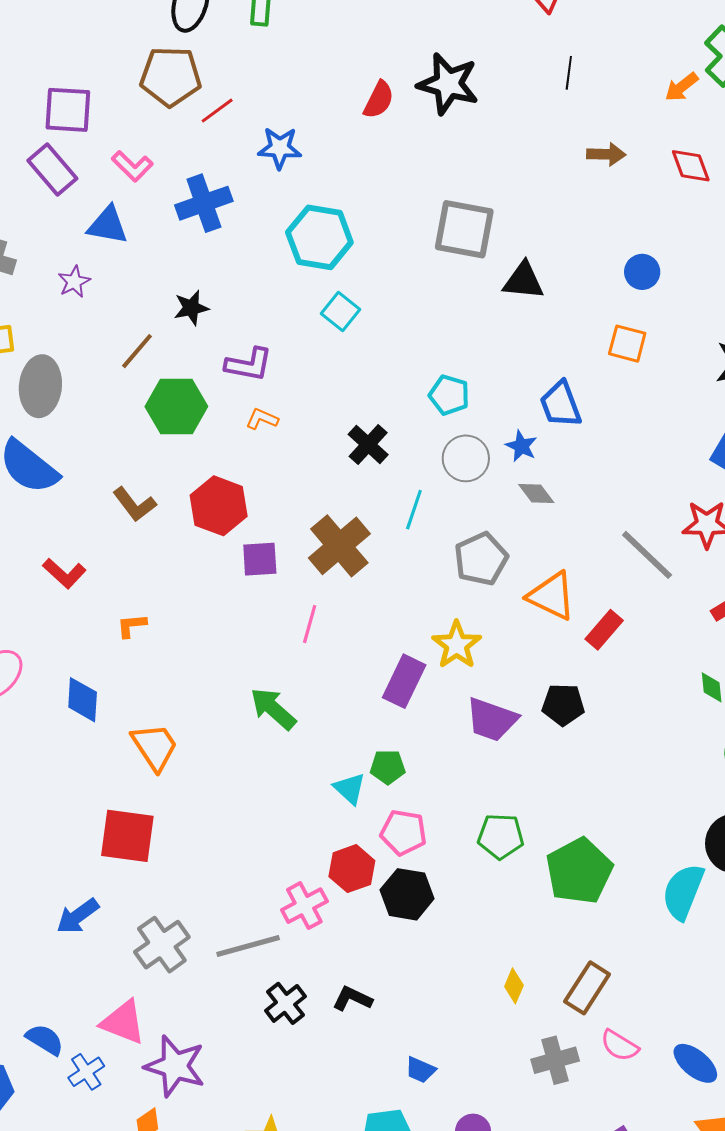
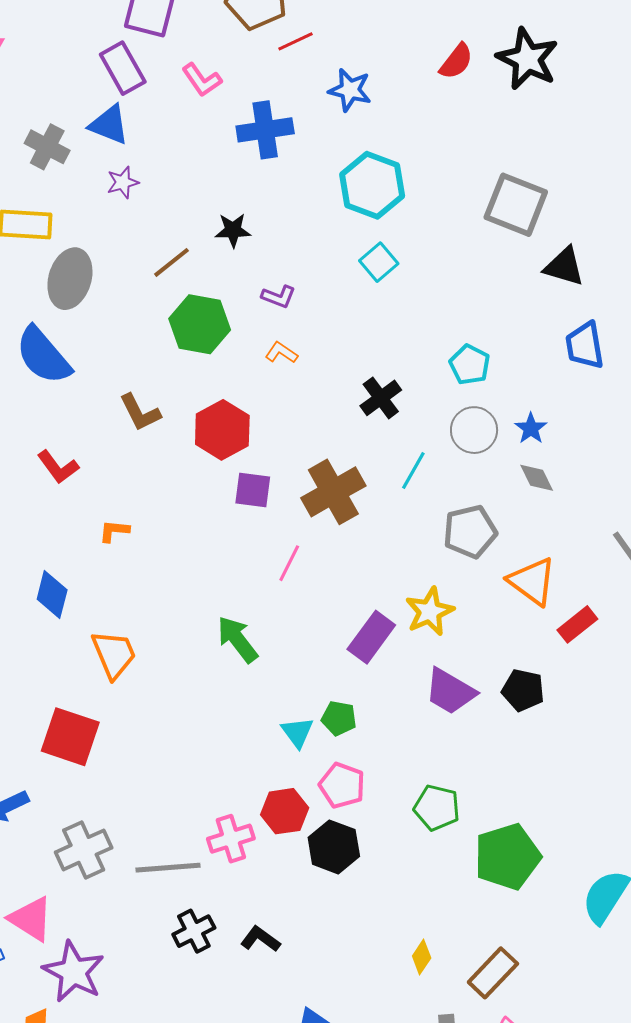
blue triangle: (108, 225) -> (109, 125), moved
purple L-shape: (249, 364) -> (279, 297), size x0.7
blue trapezoid: (561, 404) -> (585, 345), moved

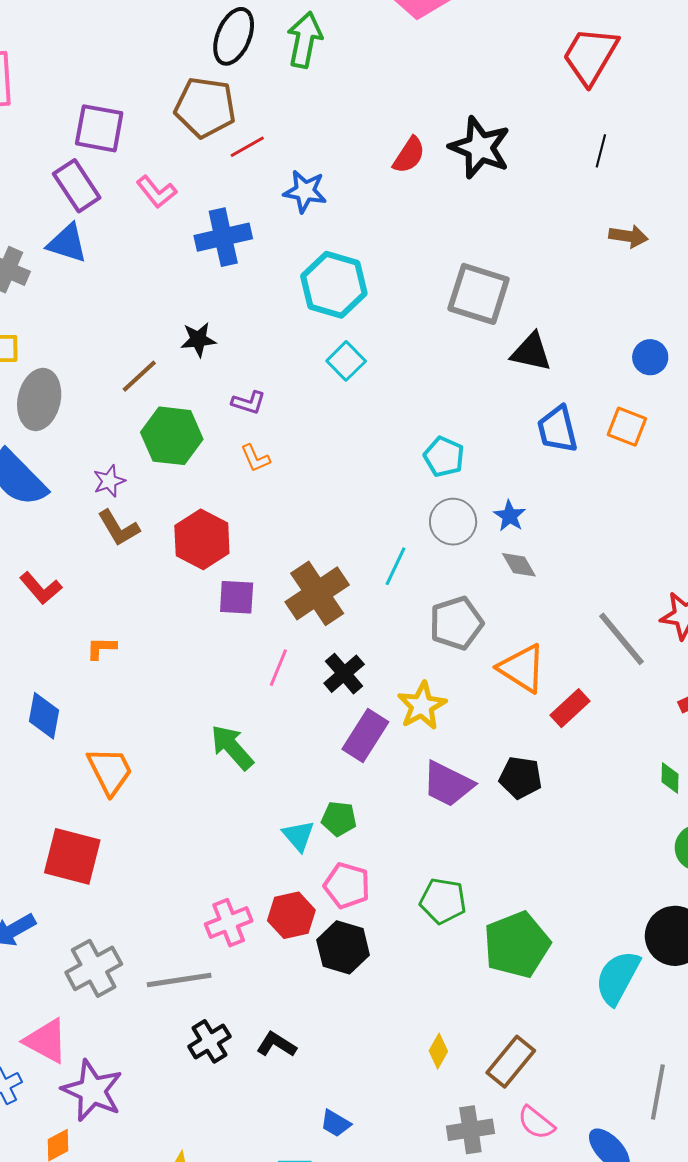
purple star: (123, 182) -> (109, 481), moved
orange L-shape: (281, 353) -> (255, 458), turned -144
black cross: (381, 398) -> (344, 674), moved
pink cross: (231, 839) -> (229, 923), moved

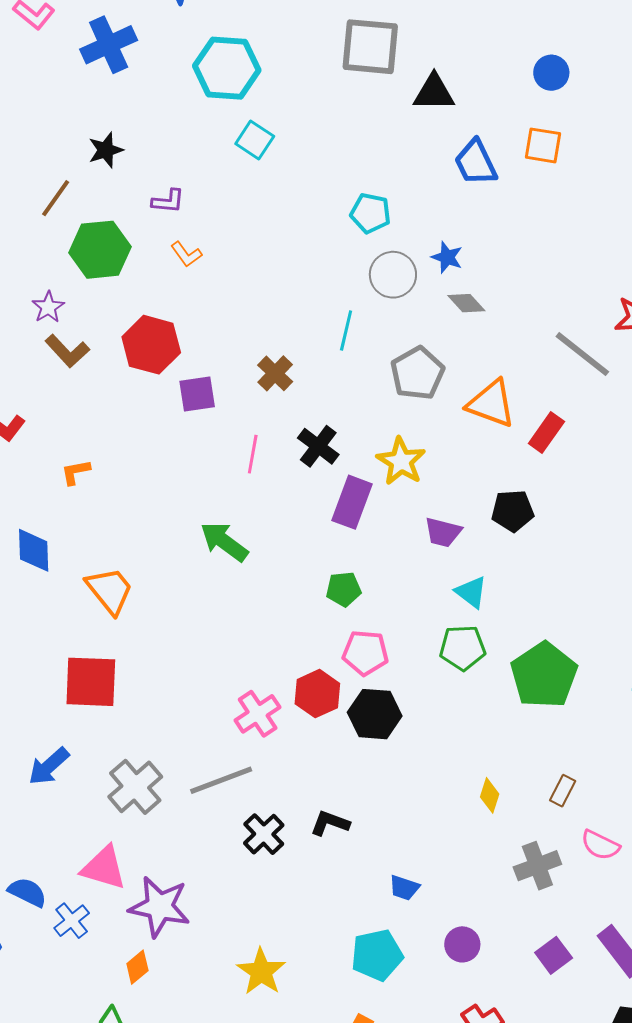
brown cross: (317, 593) -> (275, 373), size x0.6
purple trapezoid: (448, 784) -> (443, 532), size x0.7
cyan triangle: (298, 836) -> (471, 592), moved
brown rectangle: (511, 1062) -> (563, 791), size x0.6

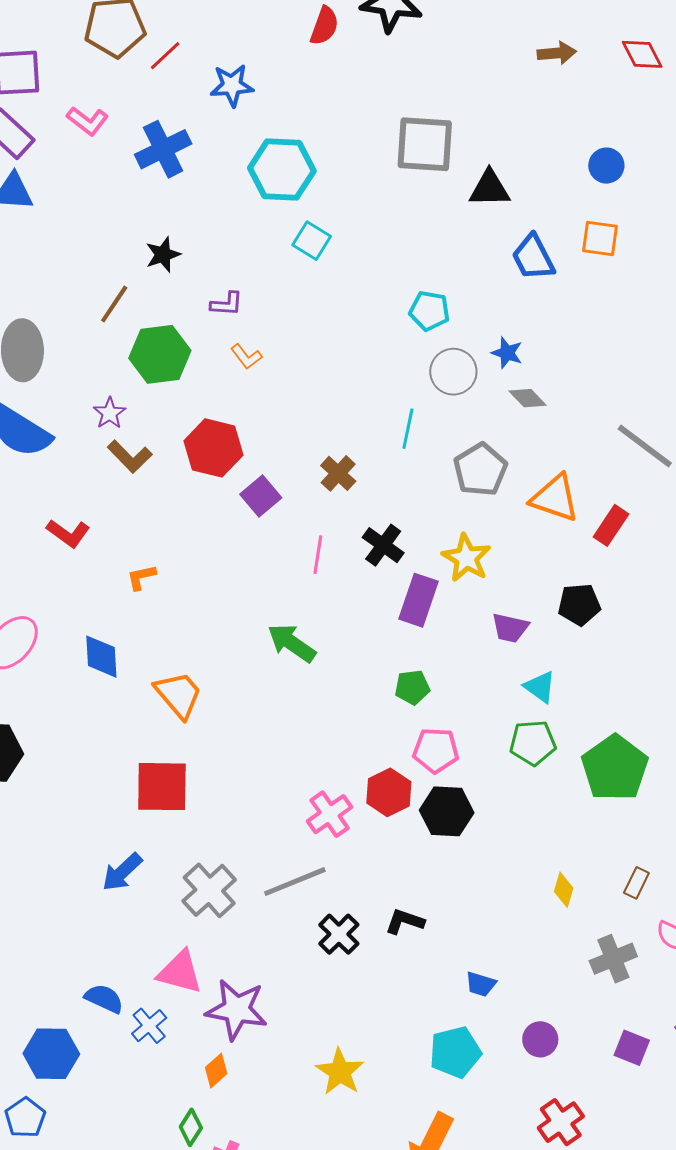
purple square: (197, 394) -> (261, 496), turned -30
purple square: (554, 955) -> (632, 1048), turned -30

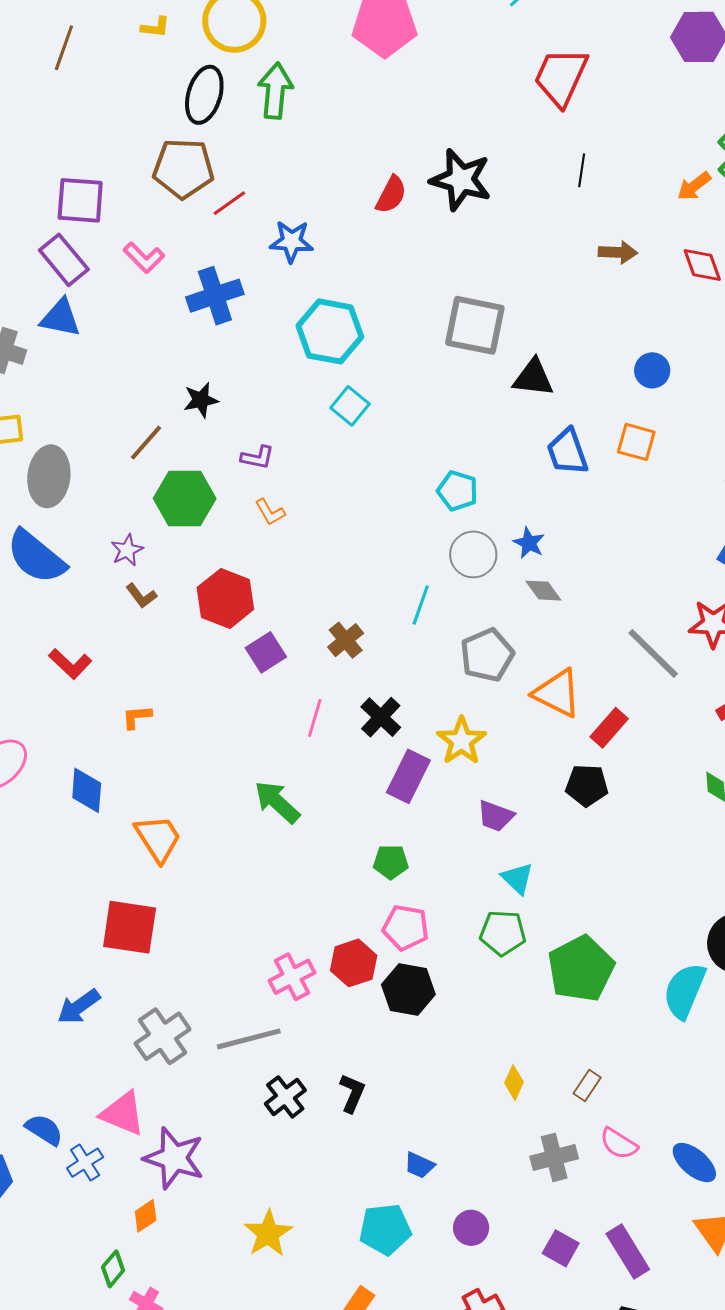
brown L-shape: (130, 456) -> (141, 596), size x0.7
black pentagon: (579, 605) -> (587, 785), moved
black L-shape: (405, 922) -> (352, 1093), turned 87

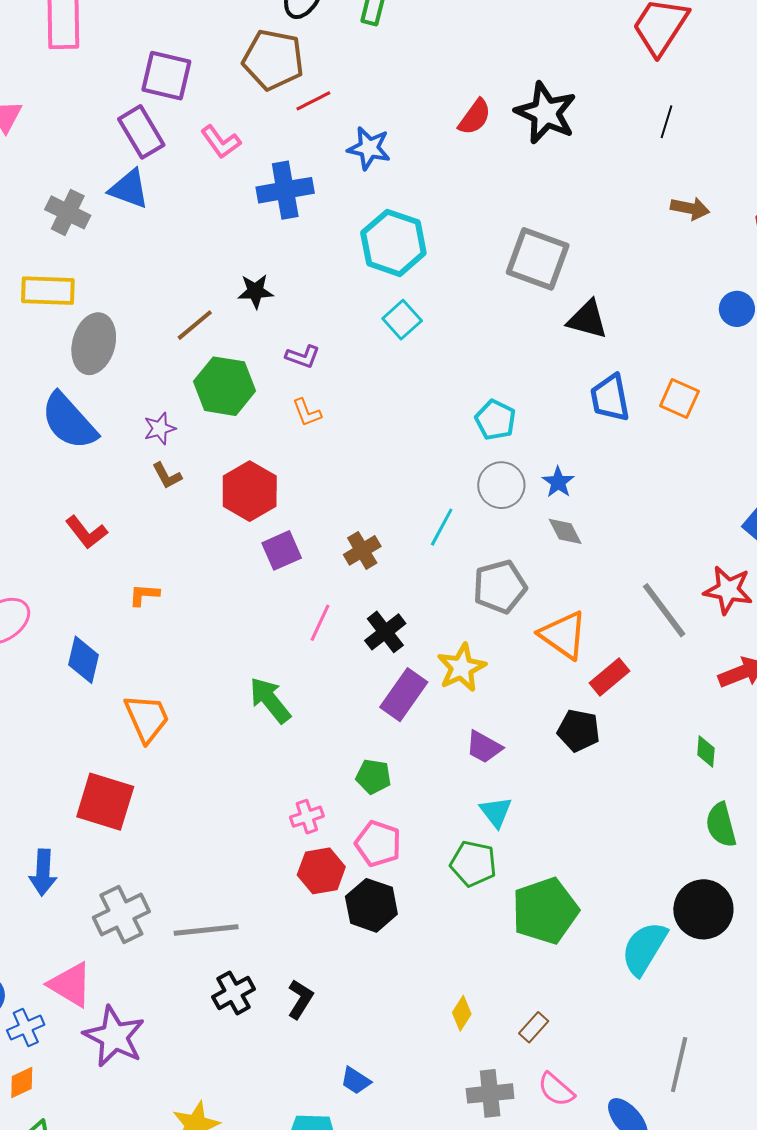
blue circle: (652, 370) -> (737, 309), moved
pink cross: (292, 977) -> (307, 817), moved, size x0.7
blue arrow: (79, 1007) -> (43, 872), turned -60
orange diamond: (146, 1216) -> (22, 1082), moved

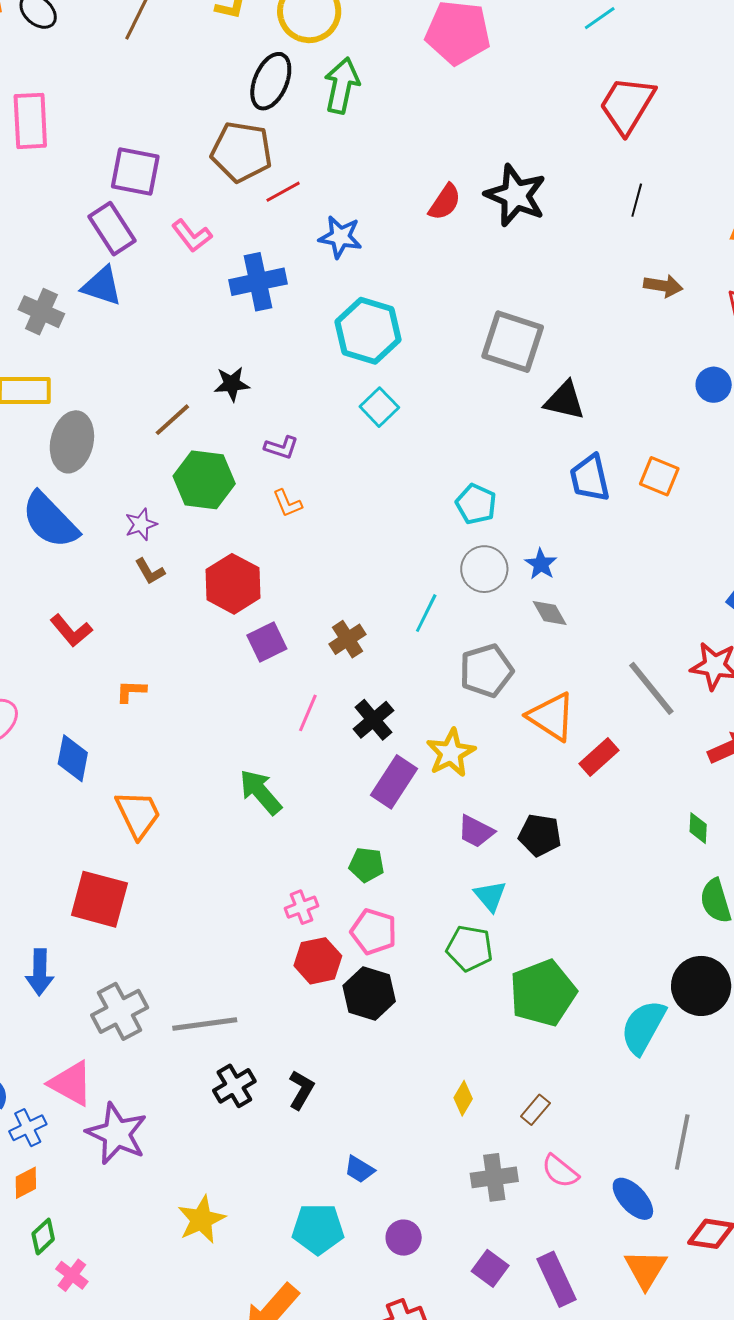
black pentagon: (579, 731) -> (540, 835), moved

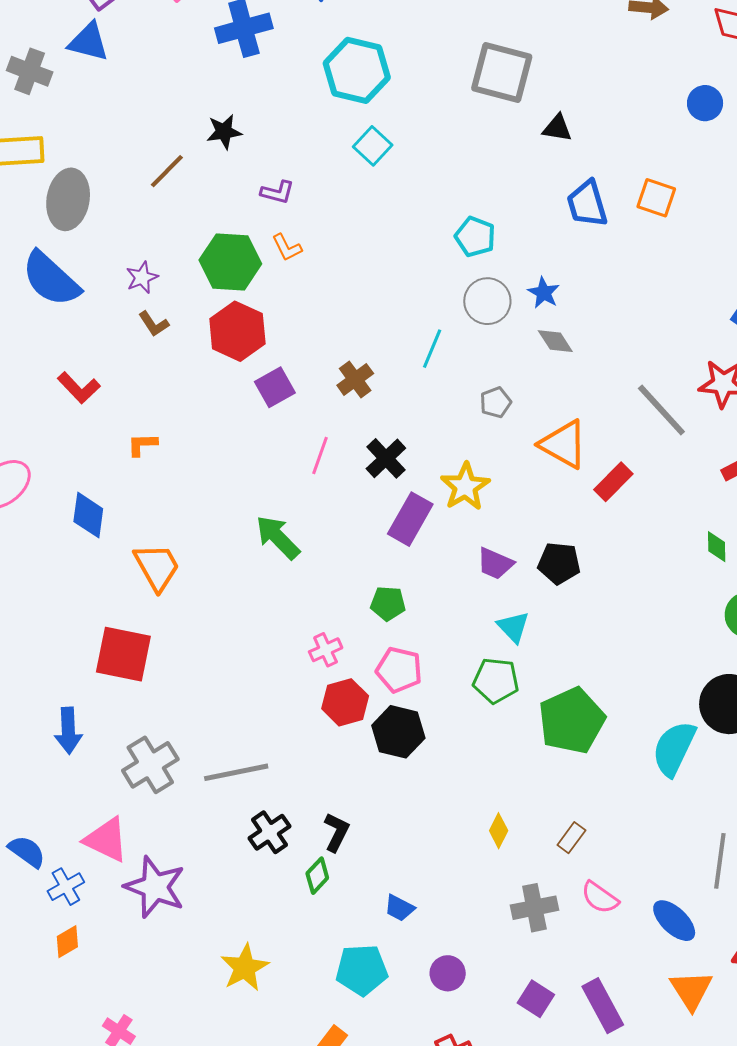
black triangle: (565, 401) -> (557, 128), size x0.7
green hexagon: (204, 480) -> (230, 262), moved
gray pentagon: (486, 671) -> (496, 402), size x0.6
green diamond: (43, 1236) -> (317, 876), moved

